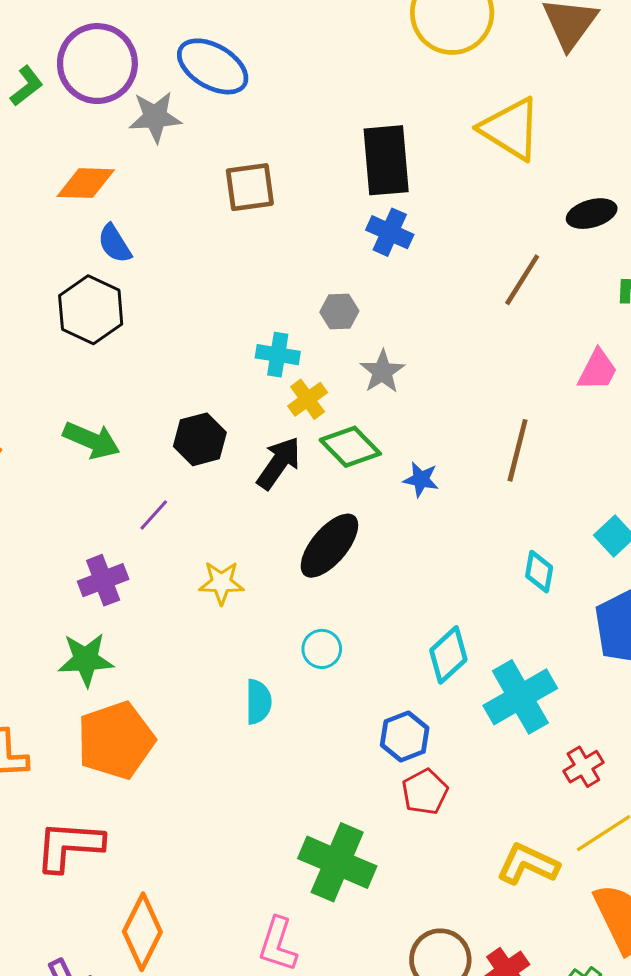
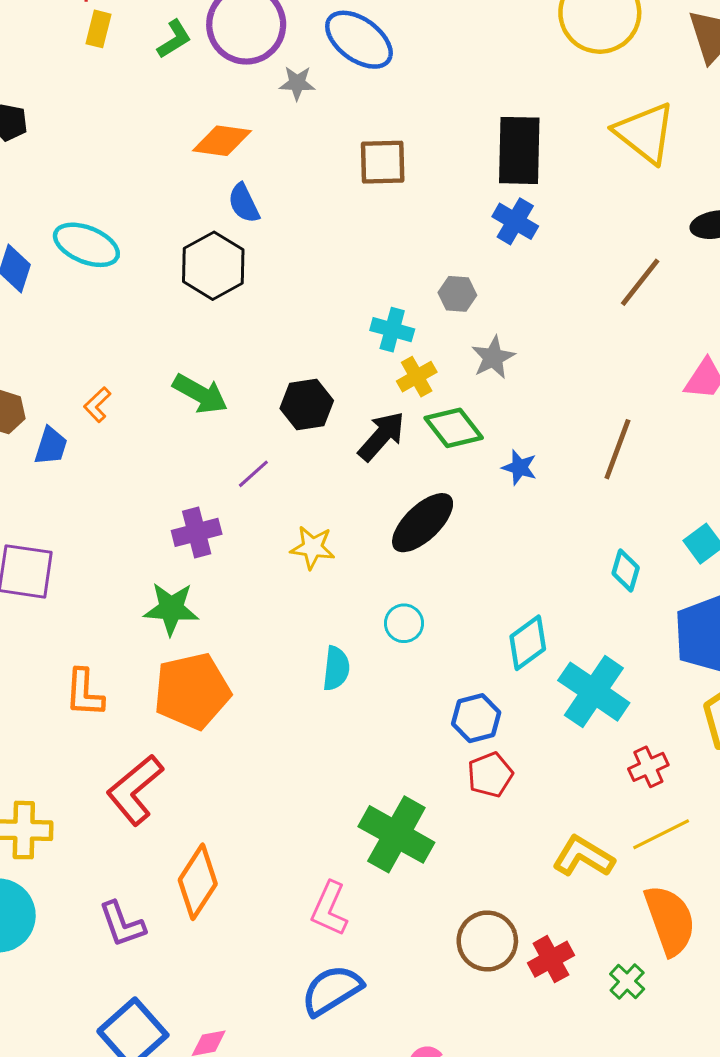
gray star: (155, 117) -> (297, 83), size x0.7
cyan cross: (520, 697) -> (594, 692), turned -32
red L-shape: (69, 846) -> (135, 790), turned -50

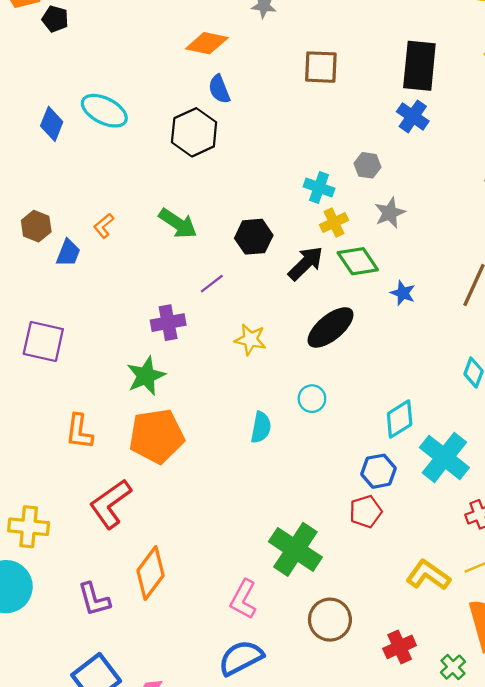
green star: (171, 609) -> (146, 376), turned -30
blue hexagon: (476, 718) -> (378, 471), moved
brown circle: (487, 941) -> (330, 620), moved

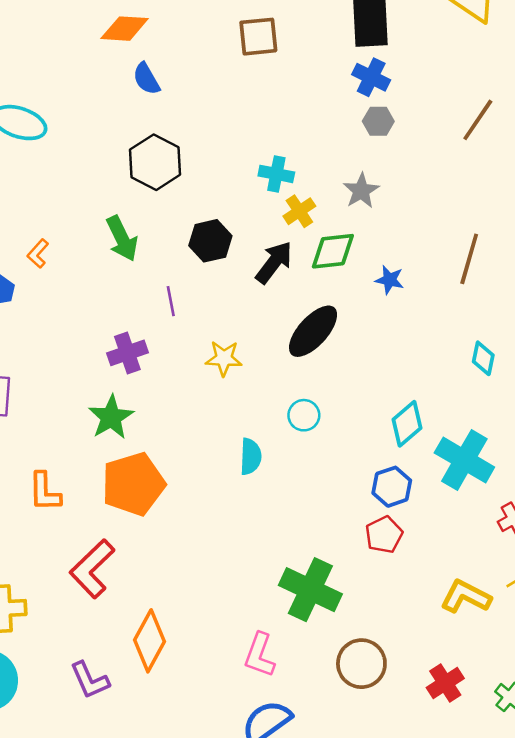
black hexagon: (194, 132) -> (155, 162), moved
gray hexagon: (367, 165) -> (378, 121), moved
green arrow: (178, 223) -> (122, 238), turned 39
green diamond: (358, 261) -> (333, 251), turned -54
purple line: (212, 284) -> (171, 301), turned -55

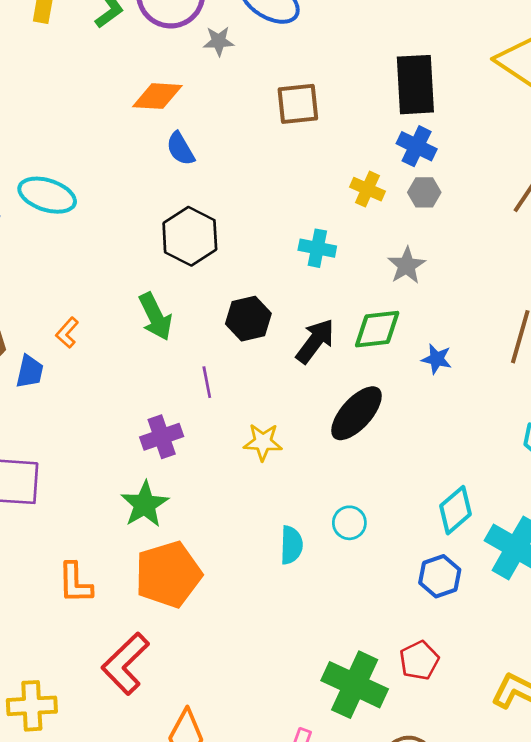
yellow cross: (299, 211) -> (367, 189), moved, turned -32
cyan circle: (304, 415) -> (349, 523), moved
red pentagon: (384, 535) -> (419, 660), moved

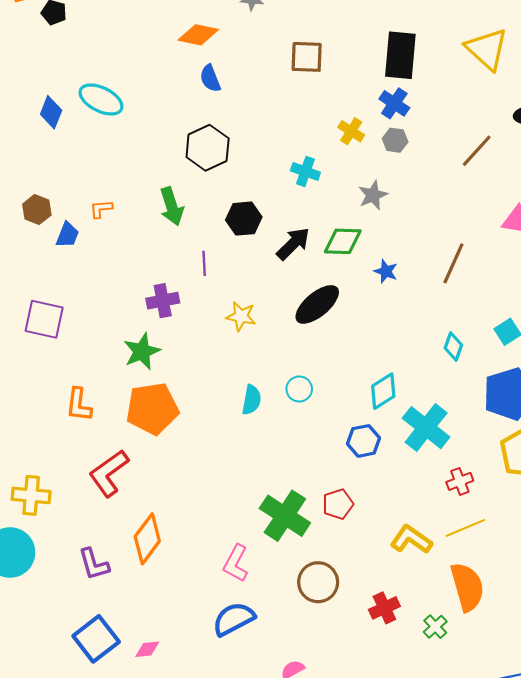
orange L-shape: (67, 333) -> (101, 209), turned 35

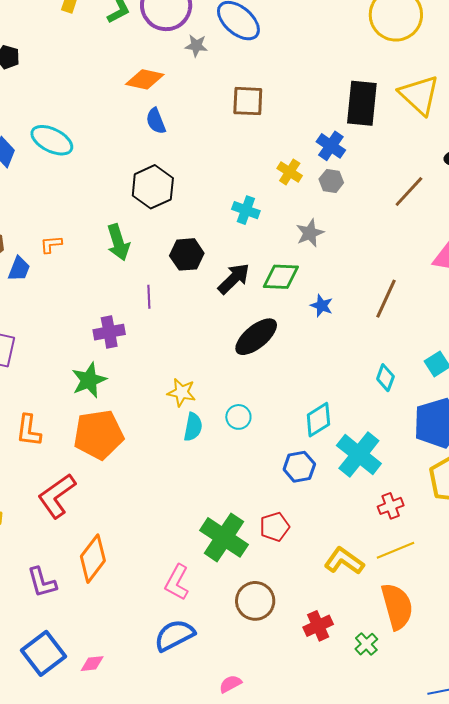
black rectangle: (400, 55) -> (362, 103), moved
yellow star: (241, 316) -> (182, 392), moved

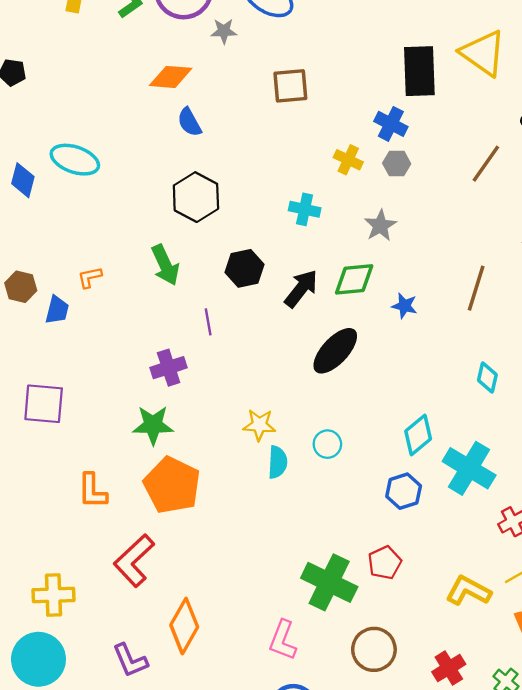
green star: (89, 380) -> (153, 425), turned 30
orange pentagon: (99, 435) -> (172, 485), turned -30

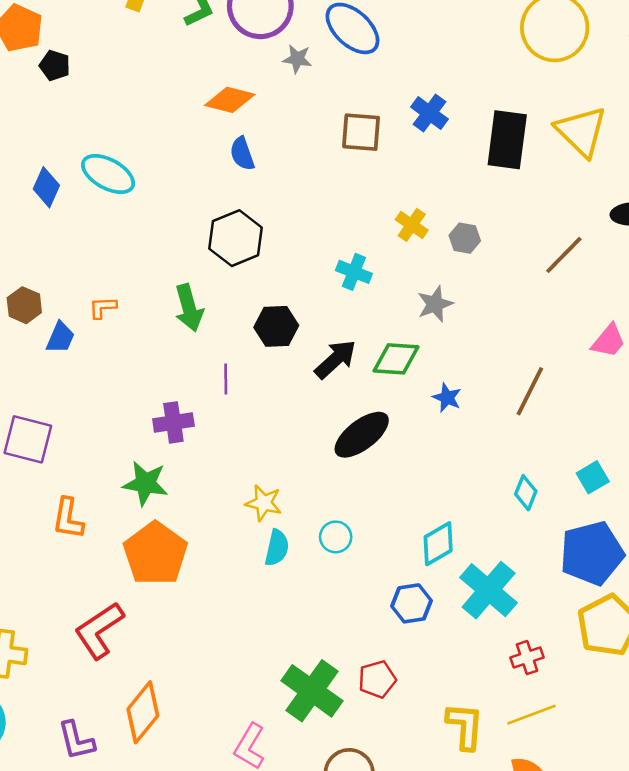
blue cross: (391, 124) -> (430, 113), moved
orange L-shape: (92, 491) -> (68, 518), moved
yellow L-shape: (468, 591) -> (465, 726), turned 57

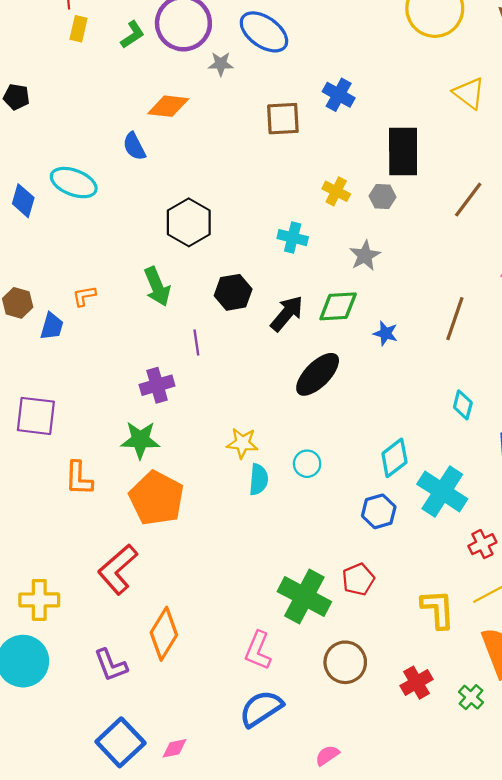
yellow triangle: (581, 131) -> (469, 93), size x0.7
black rectangle: (507, 140) -> (403, 152), moved
blue semicircle: (242, 154) -> (134, 146), moved

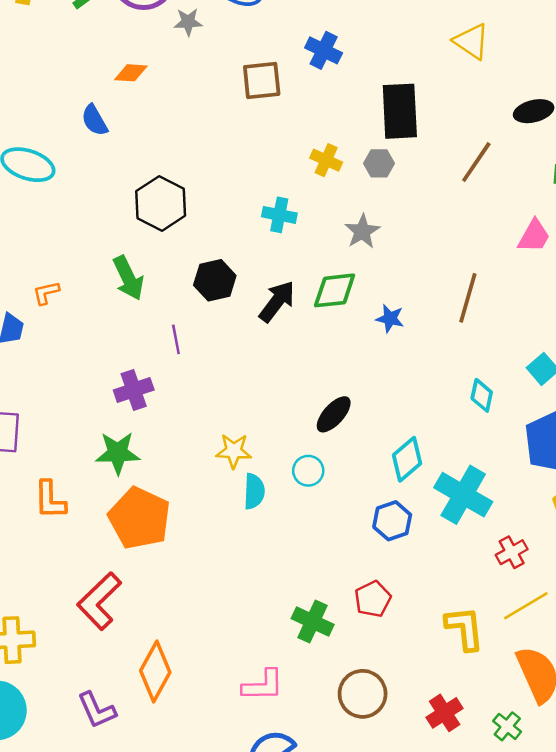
orange diamond: (168, 106) -> (131, 73), size x0.7
black ellipse: (318, 374) -> (334, 414), moved, size x0.7
green cross: (304, 597) -> (313, 622), size x0.7
pink L-shape: (258, 651) -> (263, 685), turned -111

